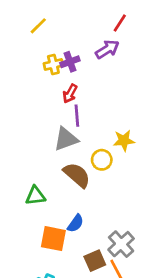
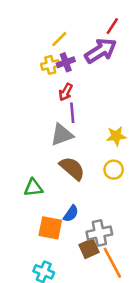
yellow line: (38, 26) -> (59, 39), moved
purple arrow: (107, 49) -> (101, 51), size x1.4
yellow circle: (102, 160) -> (114, 170), moved
gray cross: (121, 244) -> (99, 233), moved, turned 30

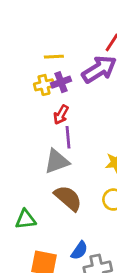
yellow line: (59, 39) -> (54, 57), turned 42
blue semicircle: (71, 214) -> (79, 250), moved

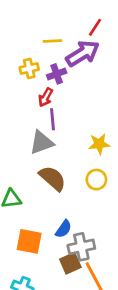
yellow line: (54, 57) -> (53, 41), moved
purple cross: (61, 82) -> (57, 74), moved

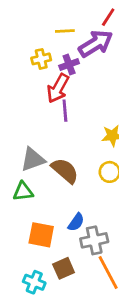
red arrow: (46, 97) -> (58, 88), size x1.5
gray triangle: (42, 143) -> (33, 159), moved
brown square: (70, 263) -> (64, 268), moved

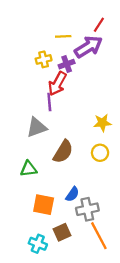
purple line: (65, 111) -> (49, 102), moved
gray triangle: (33, 159) -> (37, 127), moved
brown semicircle: (65, 171) -> (63, 152), turned 80

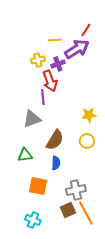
red arrow: (57, 84) -> (50, 81), turned -50
blue semicircle: (72, 194) -> (56, 163), moved, turned -32
brown square: (62, 232) -> (68, 210), moved

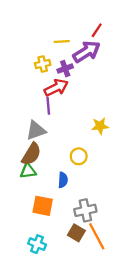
red arrow: (50, 81) -> (56, 88), turned -95
brown semicircle: (55, 140) -> (31, 154), moved
yellow circle: (87, 141) -> (79, 156), moved
brown square: (68, 210) -> (76, 233), turned -35

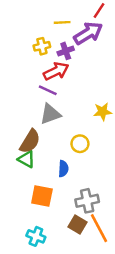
purple line: (48, 106) -> (48, 90), turned -60
gray triangle: (36, 130) -> (50, 114), moved
green triangle: (28, 171) -> (26, 159), turned 36

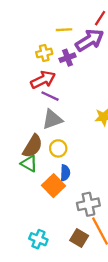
red arrow: (56, 71) -> (43, 80), moved
yellow circle: (80, 144) -> (58, 148), moved
orange square: (42, 196) -> (54, 186), moved, turned 35
brown square: (78, 225) -> (79, 238), moved

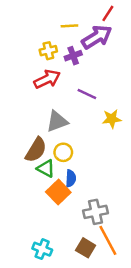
purple line: (50, 96) -> (87, 94), moved
green triangle: (29, 164) -> (46, 168), moved

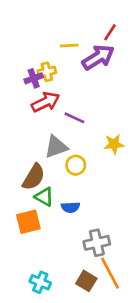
purple cross: (73, 56) -> (34, 78), moved
purple line: (87, 94) -> (74, 118), moved
yellow circle: (63, 152) -> (76, 165), moved
blue semicircle: (71, 178) -> (70, 207), turned 84
orange square: (58, 192) -> (28, 222), moved, turned 30

